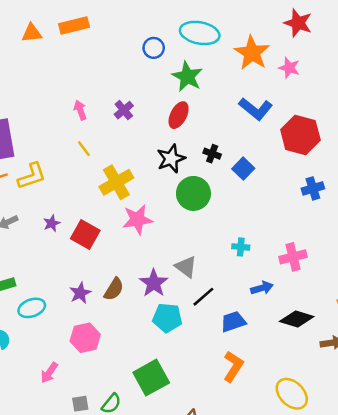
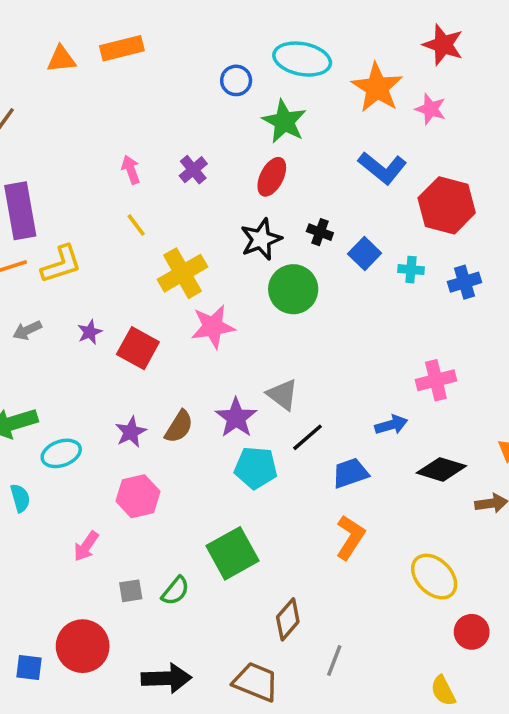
cyan cross: (241, 247) -> (411, 270), moved

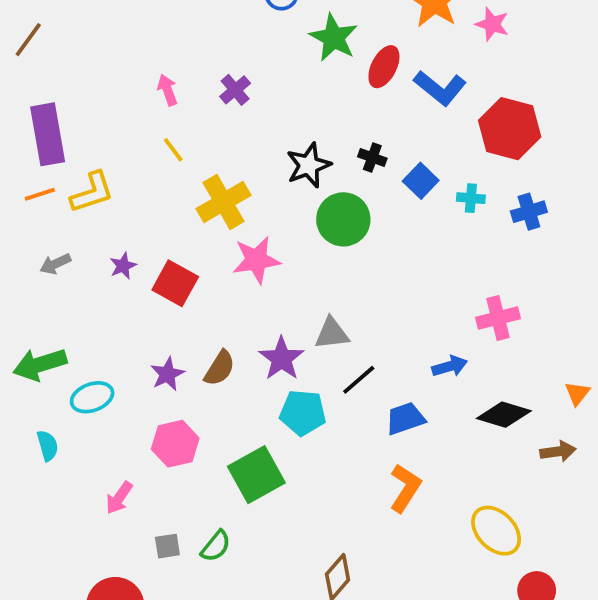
red ellipse: (272, 177) -> (384, 67), moved
gray triangle: (282, 395) -> (332, 333), turned -44
green square: (233, 553) -> (256, 475), moved

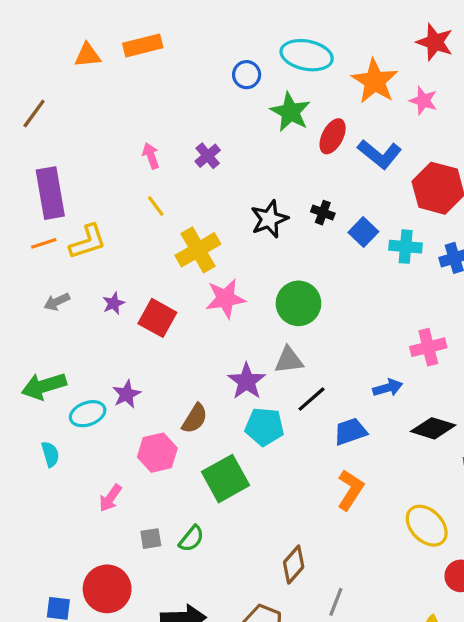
cyan cross: (471, 198) -> (406, 247), size x1.4
green circle: (343, 219) -> (298, 303), moved
brown semicircle: (220, 368) -> (195, 419), moved
purple star: (167, 374) -> (127, 394), moved

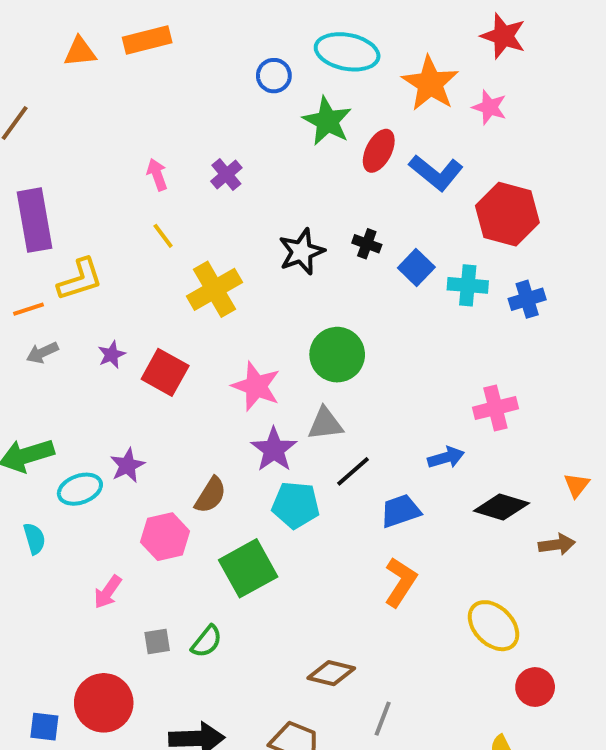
orange line: (44, 243) -> (28, 309), moved
pink star: (225, 299) -> (256, 386), moved, turned 30
brown diamond: (294, 565) -> (331, 673), turned 63

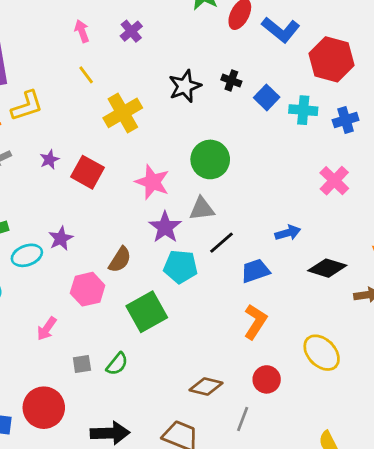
pink cross: (495, 408) -> (334, 181), moved, turned -32
red circle: (535, 687) -> (267, 379), moved

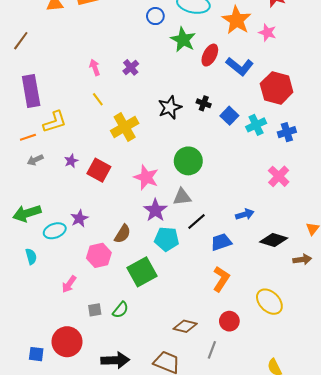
cyan cross: (303, 110) -> (256, 125), turned -30

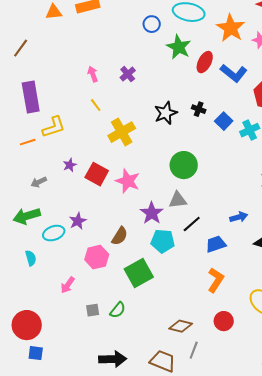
gray arrow: (35, 160) -> (39, 182), moved
pink star: (146, 177) -> (128, 181), moved
red circle: (67, 342) -> (27, 325), moved
gray line: (212, 350) -> (194, 350), moved

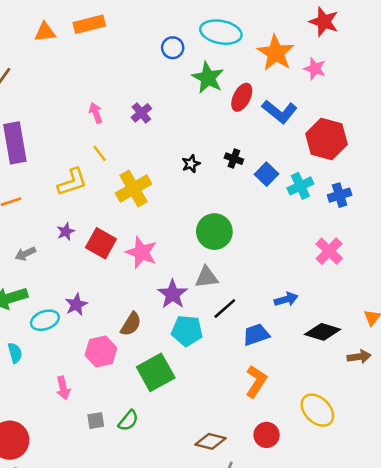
black star: (166, 113) -> (191, 164), size x0.6
yellow L-shape: (54, 127) -> (72, 182), moved
pink arrow: (68, 285) -> (63, 388), turned -48

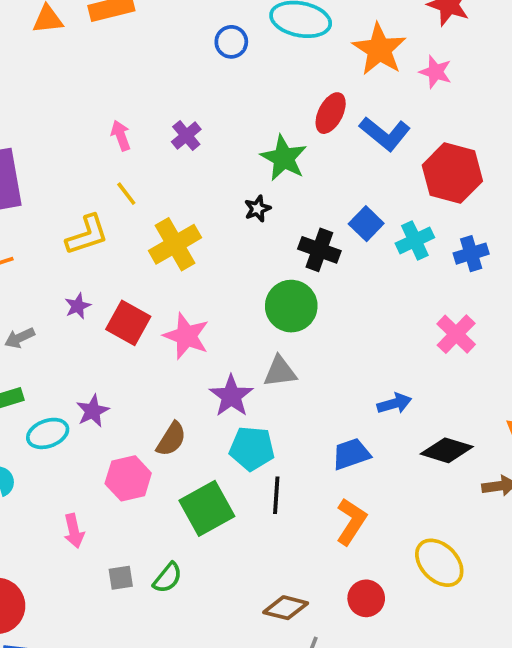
green star: (208, 78) -> (284, 158), moved
black cross: (234, 159) -> (319, 250), moved, size x1.5
black line: (225, 308) -> (276, 495), moved, turned -45

